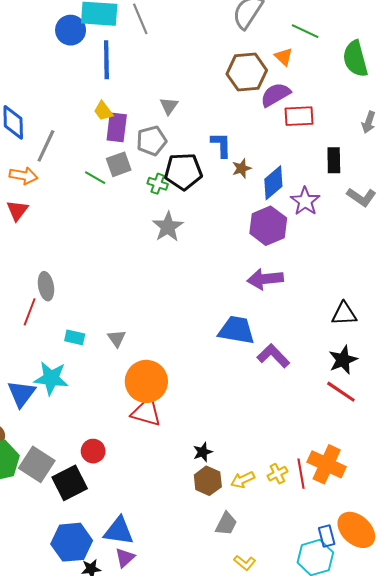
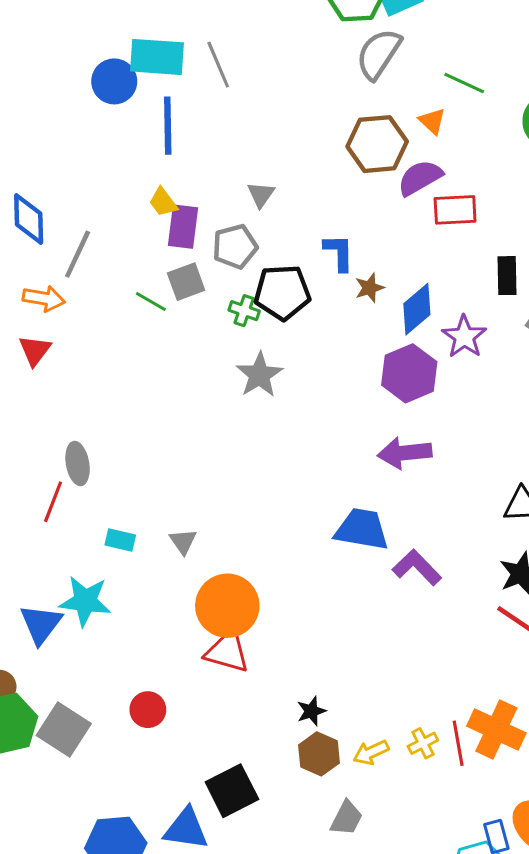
black square: (70, 483) -> (232, 791), moved

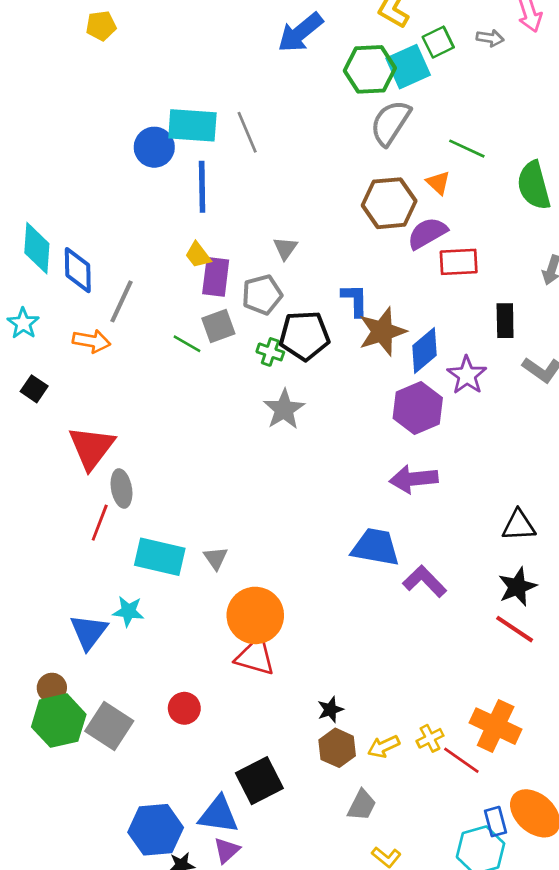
brown star: (369, 288) -> (382, 331), size x1.8
red triangle: (35, 350) -> (91, 448), moved, size x1.6
cyan rectangle: (120, 540) -> (160, 557), size x1.8
cyan star: (85, 601) -> (128, 611), size x0.7
red line: (458, 743) -> (461, 760), moved, turned -45

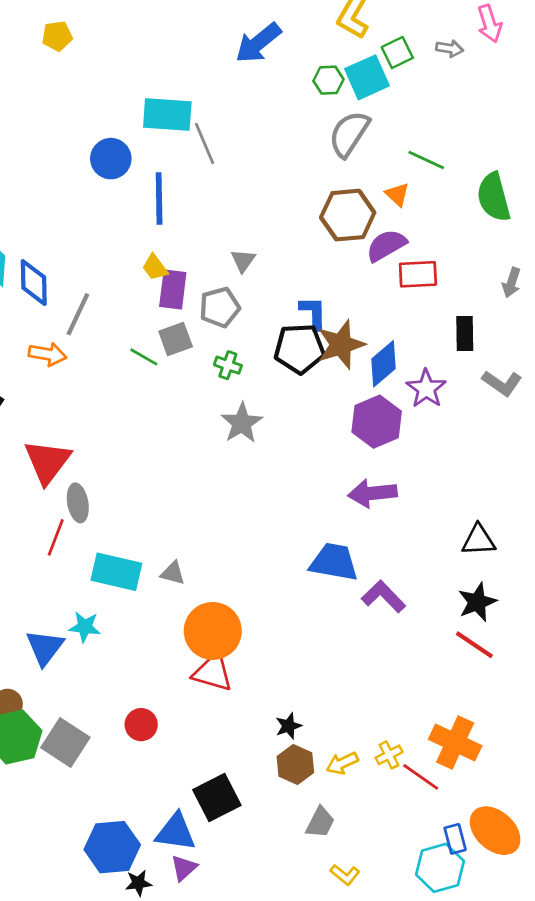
green hexagon: (370, 69) -> (328, 80), size x0.6
cyan rectangle: (192, 125) -> (167, 115), moved
black pentagon: (304, 336) -> (300, 349), moved
gray triangle: (216, 558) -> (173, 573), turned -40

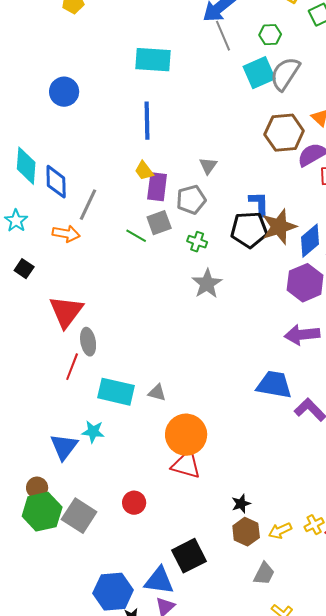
cyan square: (367, 77) -> (259, 73), moved
gray line: (204, 143) -> (223, 36), moved
blue circle: (111, 159) -> (64, 92), moved

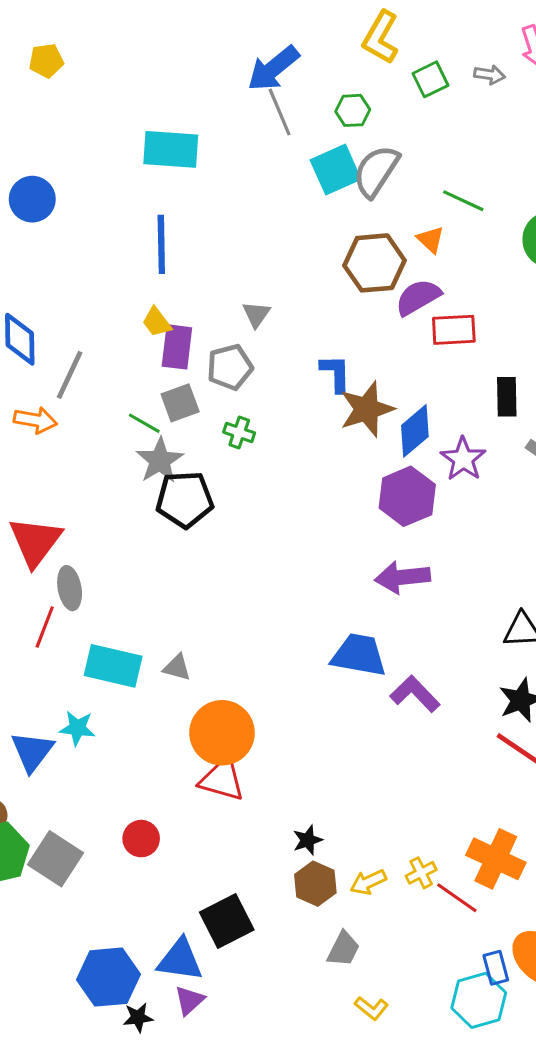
black pentagon: (249, 230) -> (185, 499), moved
gray star: (207, 284) -> (160, 461), moved

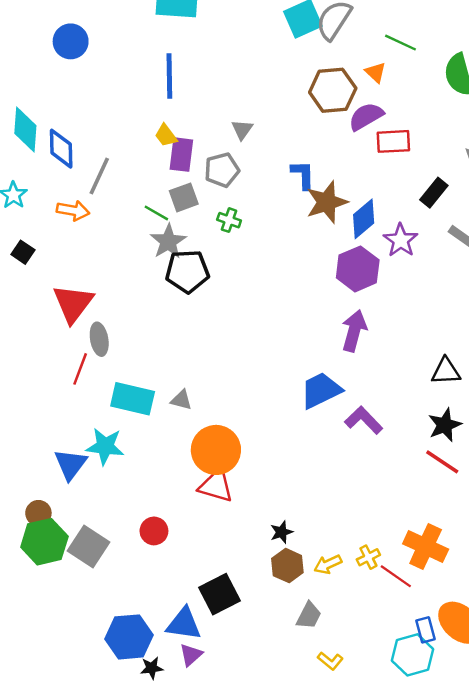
black rectangle: (507, 397) -> (434, 193), turned 40
purple arrow: (402, 577) -> (354, 331), turned 111
blue trapezoid: (359, 655) -> (321, 390), turned -36
cyan star: (77, 728) -> (105, 446), size x1.4

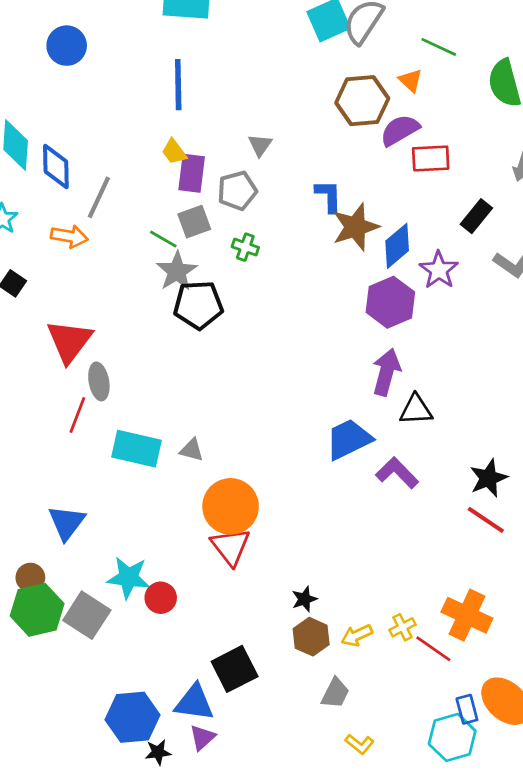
black triangle: (446, 371) -> (416, 410), moved
cyan star: (105, 446) -> (128, 578), moved
red triangle: (216, 486) -> (231, 547), turned 36

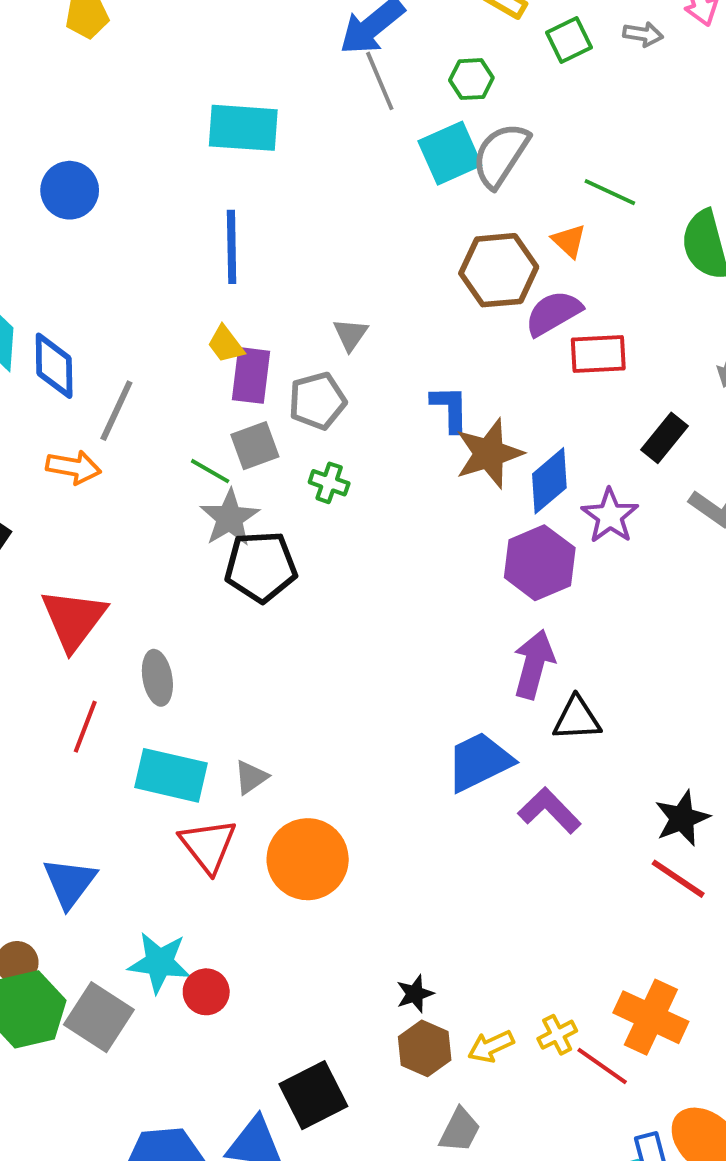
gray ellipse: (99, 381) -> (157, 678), moved
gray triangle: (192, 450) -> (251, 777), turned -50
red triangle: (231, 547) -> (208, 846), moved

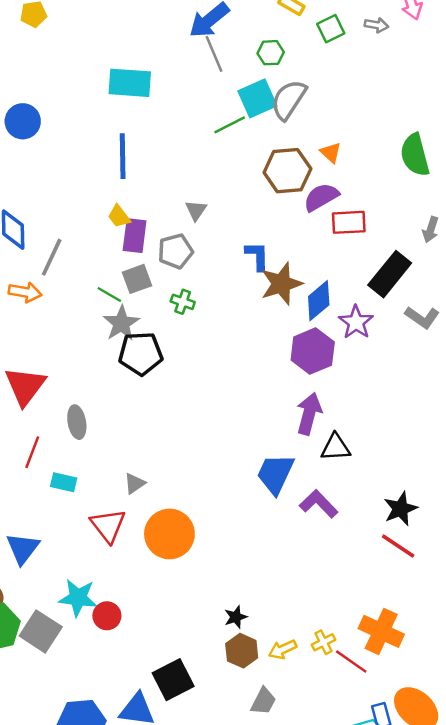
green line: (610, 192) -> (230, 125), moved, turned -52
black rectangle: (665, 438) -> (390, 274), size x1.5
blue trapezoid: (479, 762) -> (275, 474), turned -39
cyan rectangle: (171, 775) -> (64, 482), moved, size x0.6

